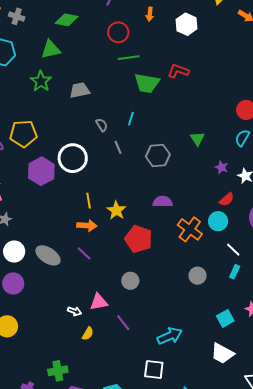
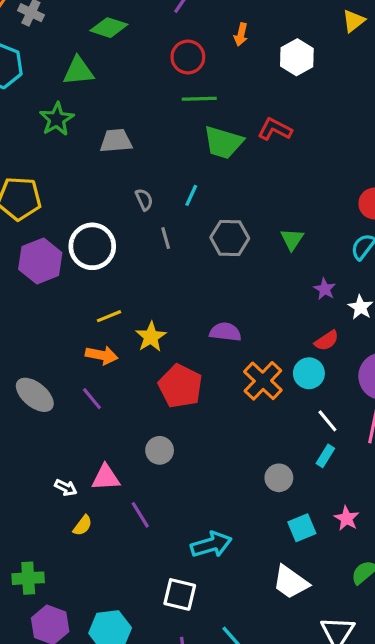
gray hexagon: (158, 155) -> (230, 238), moved
yellow line: (89, 201) -> (109, 316), turned 70
gray circle: (198, 276) -> (279, 478), moved

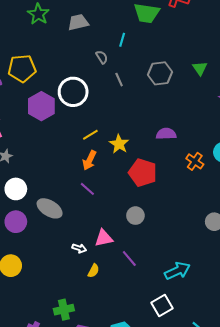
cyan line: (191, 195) -> (122, 40), moved
orange arrow: (102, 355) -> (89, 160), turned 114
orange cross: (263, 381) -> (195, 161), size x0.7
gray ellipse: (35, 395) -> (50, 208), moved
white square: (180, 594) -> (162, 306), turned -35

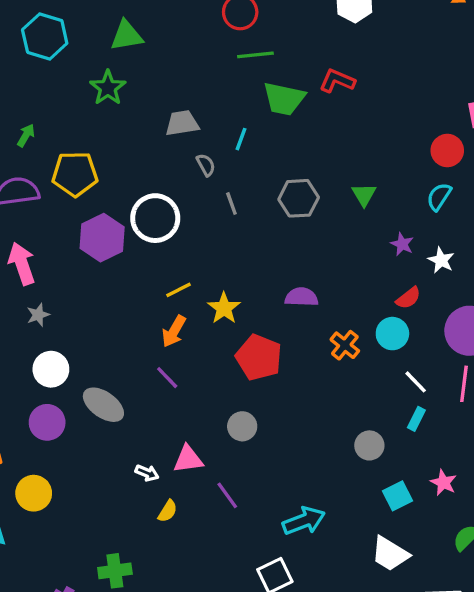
gray trapezoid: (78, 22) -> (182, 123), moved

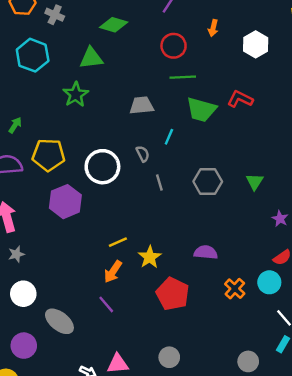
gray trapezoid: (182, 123) -> (142, 106), moved
white circle: (155, 218) -> (102, 167), moved
purple circle: (47, 422) -> (24, 346), moved
gray circle: (242, 426) -> (169, 357), moved

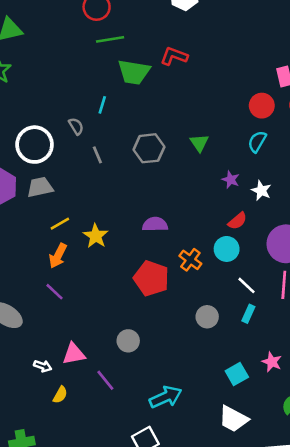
gray trapezoid: (142, 106) -> (40, 187), moved
red pentagon: (173, 294) -> (151, 278), moved
gray circle: (248, 361) -> (207, 317), moved

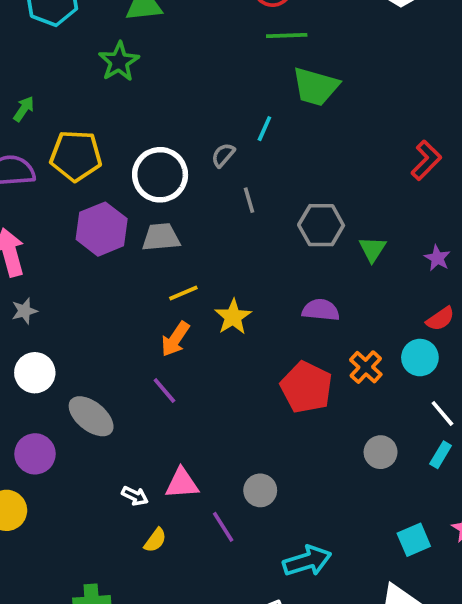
red L-shape: (174, 56) -> (426, 160), moved, turned 108
gray semicircle: (76, 126) -> (223, 155), turned -114
green triangle: (199, 143) -> (372, 249), moved
gray hexagon: (149, 148) -> (321, 225), moved
gray circle: (128, 341) -> (260, 490), moved

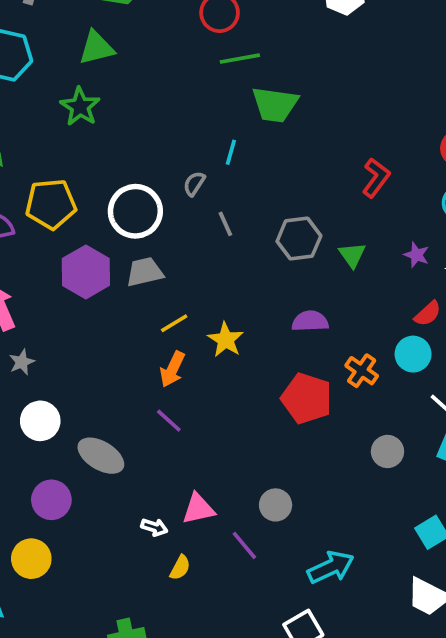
red L-shape: (426, 160) -> (376, 178), moved

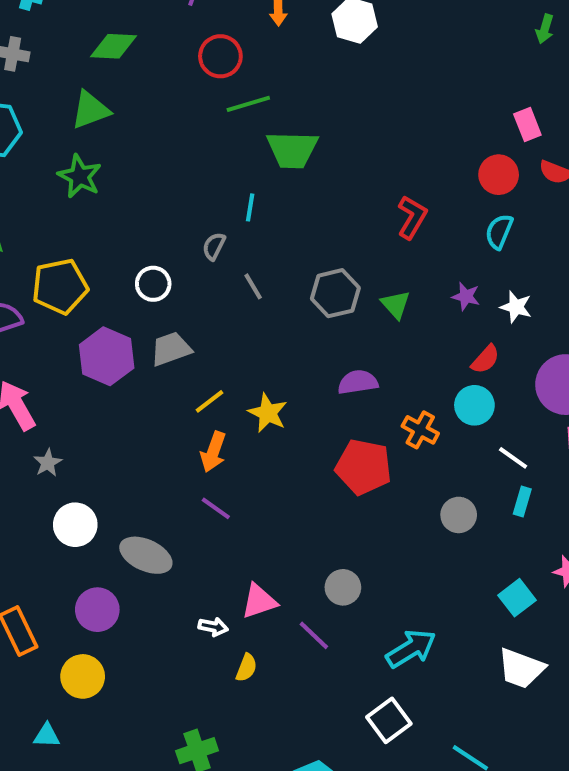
white circle: (135, 211) -> (153, 284), size x0.6

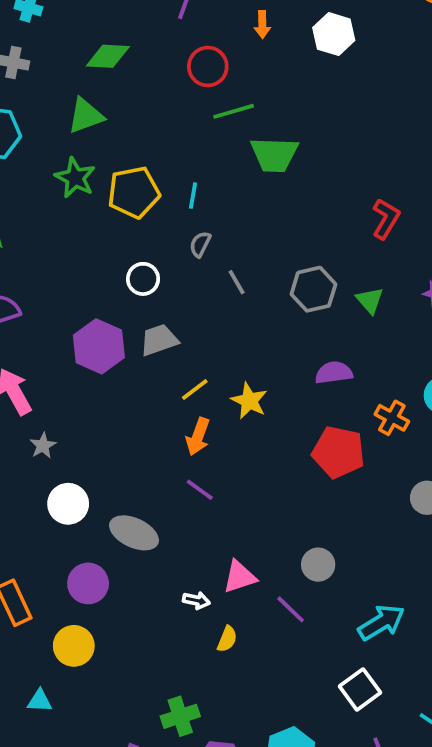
cyan line: (250, 207) -> (193, 196), moved
yellow pentagon: (60, 286) -> (134, 192), moved

